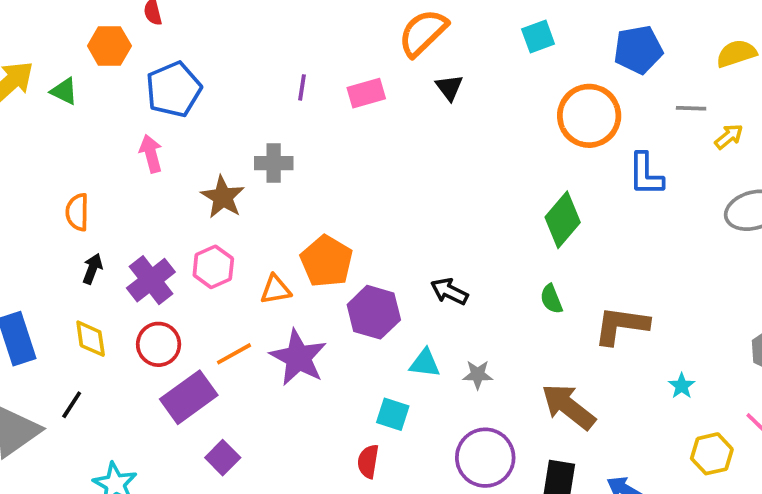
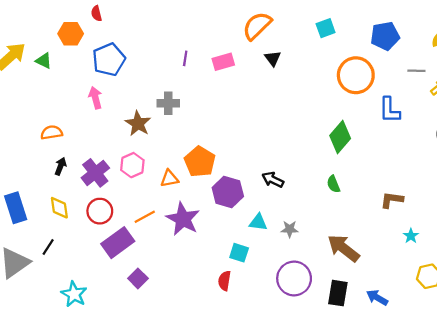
orange semicircle: (77, 212) -> (52, 133), turned 80
brown L-shape: (621, 325) -> (392, 200), moved, size x0.7

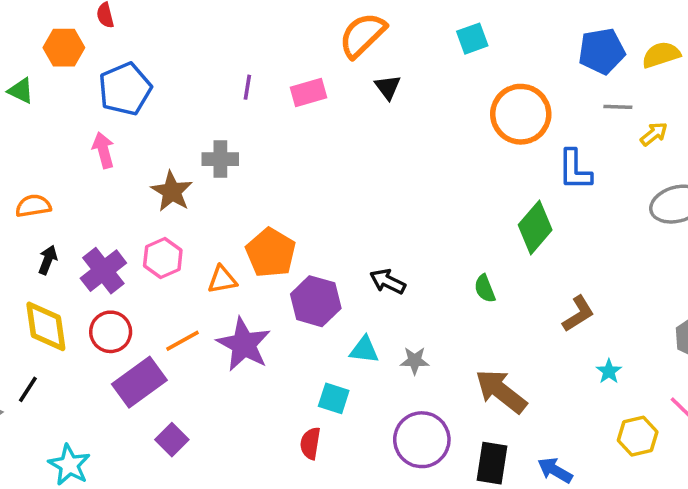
blue pentagon: (385, 36) -> (602, 51), moved
green diamond: (340, 137) -> (535, 227), moved
brown L-shape: (392, 200) -> (578, 314), turned 140
yellow diamond: (59, 208) -> (46, 326), size x1.4

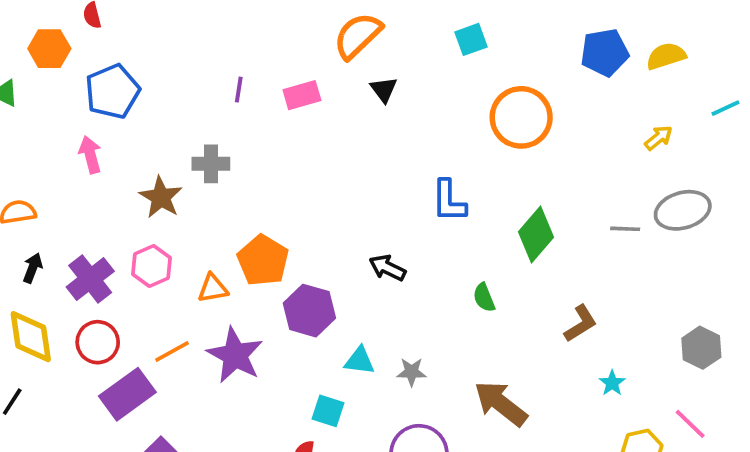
gray line: (618, 107) -> (625, 229), moved
blue L-shape: (575, 170) -> (449, 201), moved
black arrow: (388, 281) -> (387, 268), moved

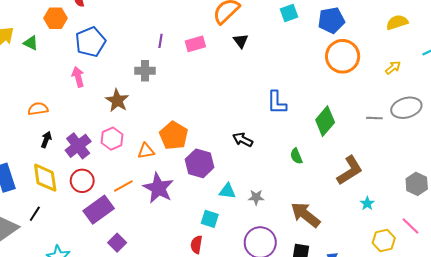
blue pentagon: (605, 52) -> (331, 20), moved
orange circle: (521, 117) -> (343, 56), moved
gray cross: (211, 164) -> (145, 71), moved
brown L-shape: (581, 324) -> (350, 171), size x1.4

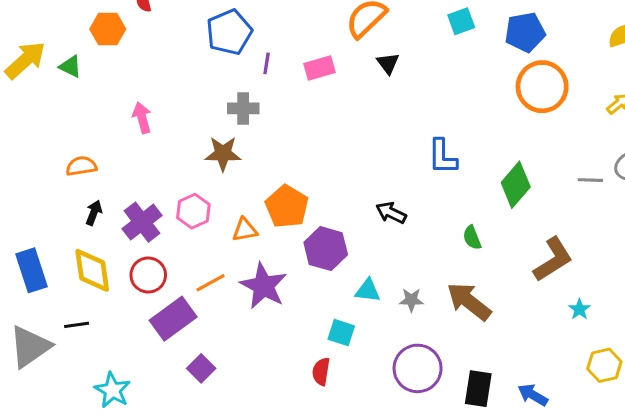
blue pentagon: (90, 42) -> (229, 32), moved
brown star: (117, 101) -> (223, 154), moved, turned -30
black line: (35, 214) -> (77, 325), turned 49
brown arrow: (306, 215) -> (469, 301), moved

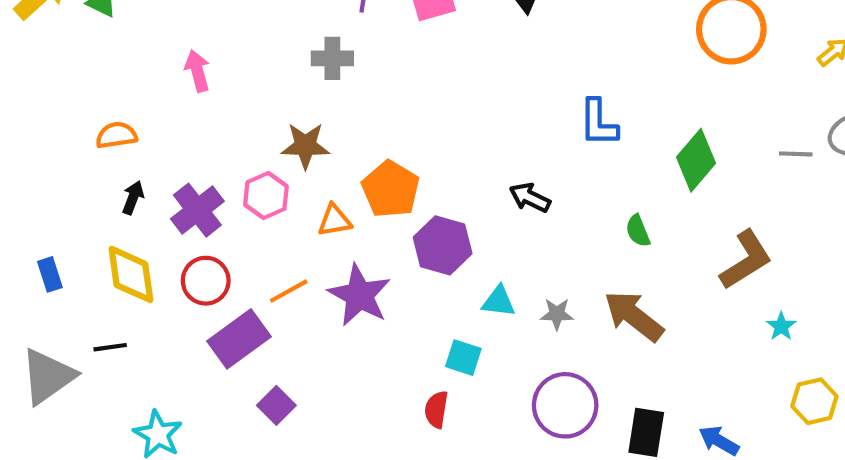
brown star: (223, 154) -> (305, 146), moved
blue rectangle: (31, 270) -> (50, 274), size x0.6

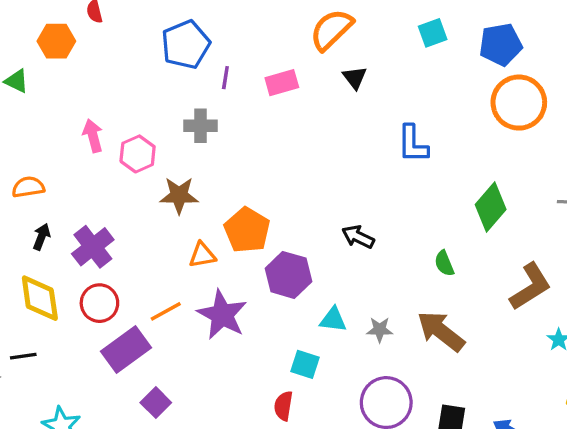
blue L-shape: (598, 123) -> (413, 144), moved
pink hexagon: (266, 195) -> (138, 154), moved

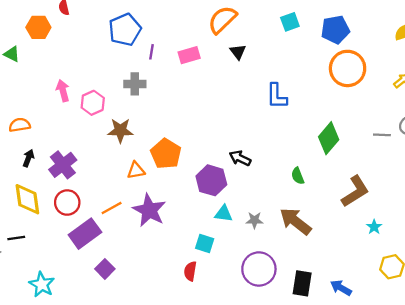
purple hexagon: (288, 275) -> (211, 180), moved

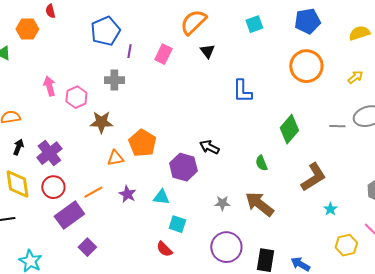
blue pentagon: (335, 30) -> (307, 21), moved
pink rectangle: (189, 55) -> (163, 54), turned -48
purple star: (149, 210) -> (127, 194), size x0.6
cyan triangle: (223, 214) -> (161, 197), moved
red semicircle: (190, 271) -> (164, 249), turned -54

